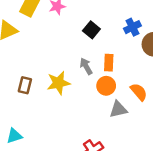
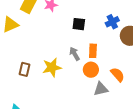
black square: (91, 30) -> (79, 24), turned -32

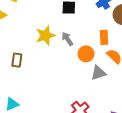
orange rectangle: (93, 51) -> (104, 37), moved
yellow star: (52, 67) -> (45, 35), moved

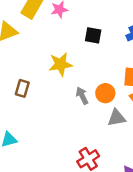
gray arrow: (67, 39) -> (82, 96), moved

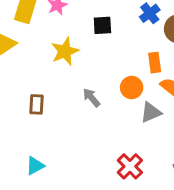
yellow star: (61, 64) -> (65, 51), moved
gray arrow: (82, 96) -> (91, 98), moved

